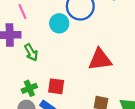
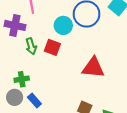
red square: (56, 86) -> (52, 47), moved

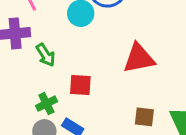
red square: (52, 47) -> (80, 85), moved

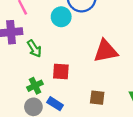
brown square: (144, 117) -> (97, 98), moved

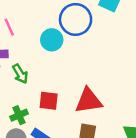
red triangle: (106, 51) -> (89, 101), moved

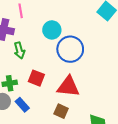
blue circle: (76, 19) -> (70, 49), moved

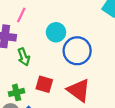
pink line: (21, 11) -> (21, 15), turned 40
red triangle: (68, 87) -> (79, 90), turned 35

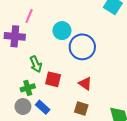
green arrow: (24, 57) -> (36, 64), moved
red triangle: (79, 90) -> (85, 84), size x0.6

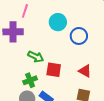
blue circle: (82, 47) -> (79, 36), size x0.7
green arrow: (36, 64) -> (36, 57), turned -35

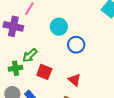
green arrow: (36, 57) -> (30, 55), turned 98
green cross: (30, 80) -> (16, 68), moved

